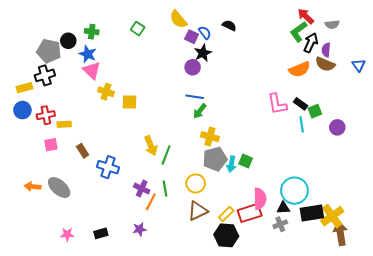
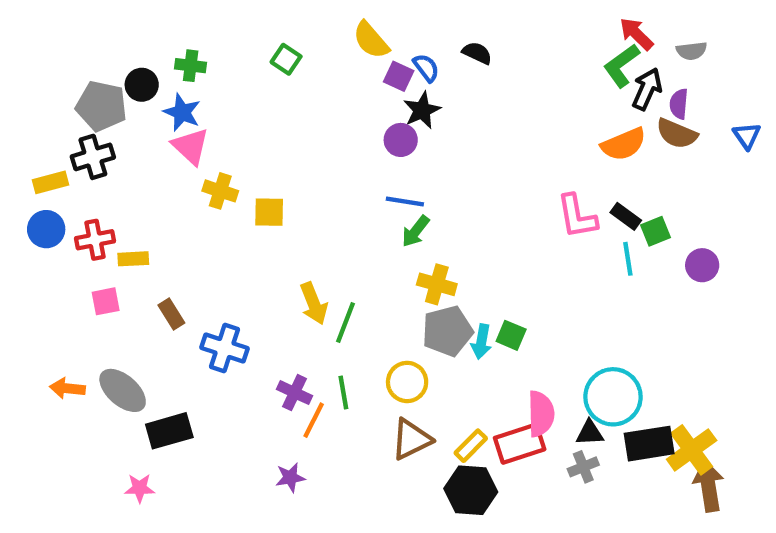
black rectangle: (101, 233) -> (169, 431), moved, size x1.5

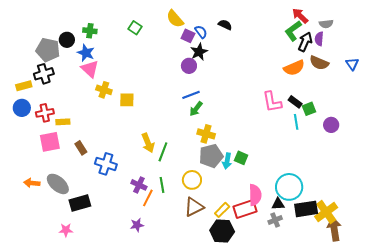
purple semicircle: (679, 104) -> (319, 39), moved
blue line: (405, 202) -> (191, 95), turned -30
pink square: (106, 301) -> (50, 142), size x1.5

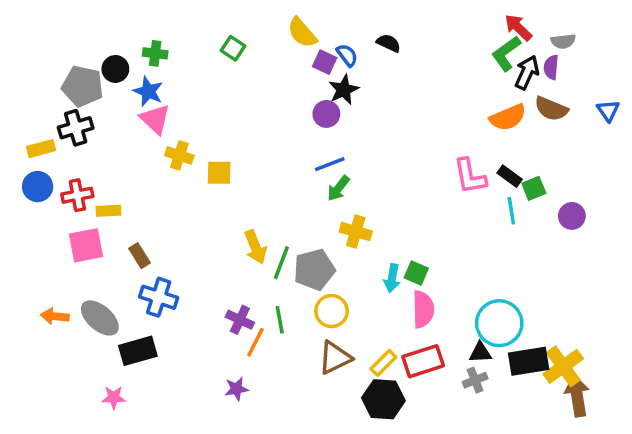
gray pentagon: (211, 156) -> (314, 270), moved
blue cross: (106, 164) -> (159, 297), moved
pink semicircle: (255, 195) -> (423, 309), moved

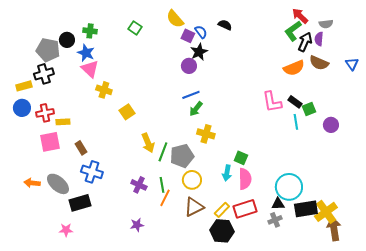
yellow square: (219, 173) -> (127, 112), moved, turned -35
cyan arrow: (392, 278) -> (227, 173), moved
orange line: (255, 342) -> (165, 198), moved

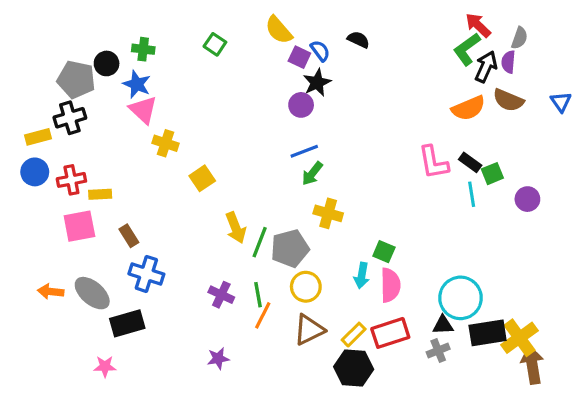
gray semicircle: (326, 24) -> (519, 38), turned -64

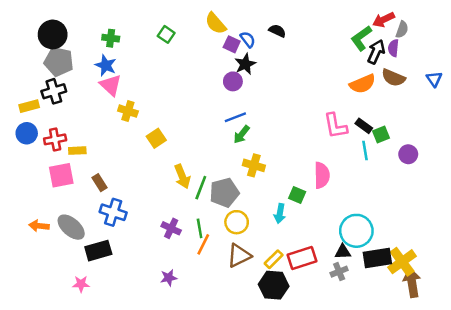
red arrow: (478, 25) -> (384, 20), moved, turned -70
black circle: (107, 63) -> (53, 34), moved, size x1.5
pink semicircle: (390, 285) -> (322, 175), moved

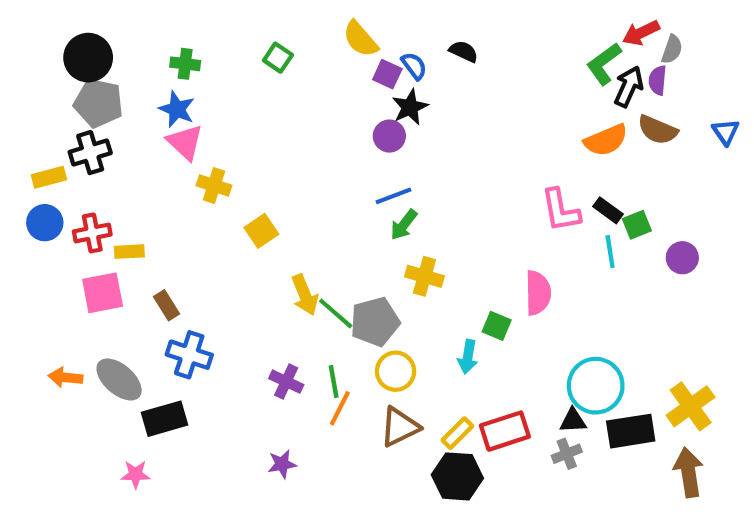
green line: (201, 188) -> (336, 313), turned -70
yellow cross: (402, 262) -> (691, 406), moved

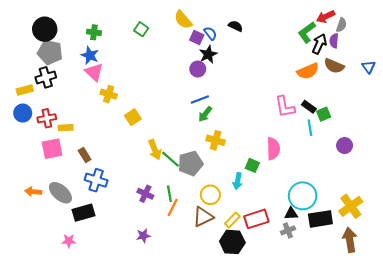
purple circle: (682, 258) -> (345, 146), moved
yellow circle: (396, 371) -> (210, 195), moved

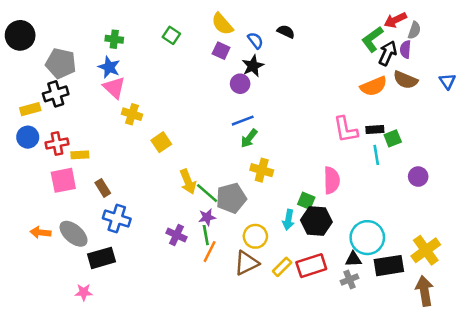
black circle: (45, 29) -> (20, 35), moved
purple square: (197, 38) -> (221, 51), moved
black rectangle: (309, 107) -> (375, 129), turned -40
purple star: (143, 236) -> (207, 217), moved
black hexagon: (232, 242) -> (316, 221), moved

